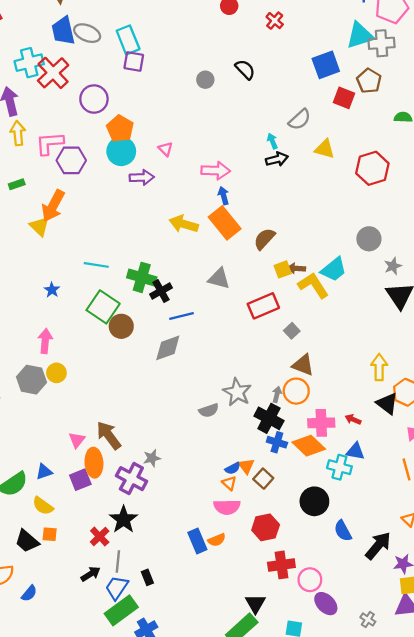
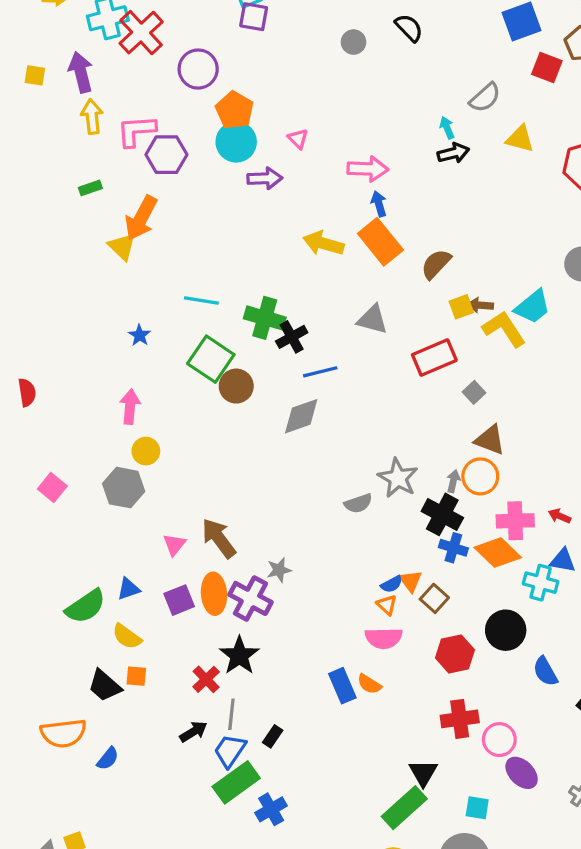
gray hexagon: (31, 380) -> (124, 488), moved
orange ellipse: (94, 463) -> (214, 594), moved
red hexagon: (266, 527) -> (455, 654), moved
orange semicircle: (217, 540) -> (369, 684), turned 54
black rectangle: (147, 577) -> (273, 736), turned 56

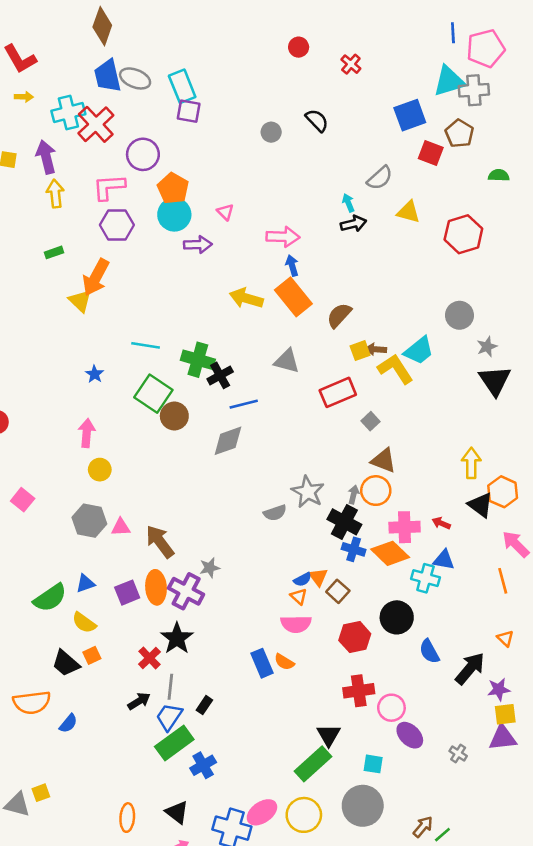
pink L-shape: (136, 131) -> (109, 187), moved
gray hexagon: (124, 488) -> (89, 521), moved
pink triangle: (174, 545) -> (121, 527), moved, turned 48
orange square: (136, 676) -> (92, 655), turned -30

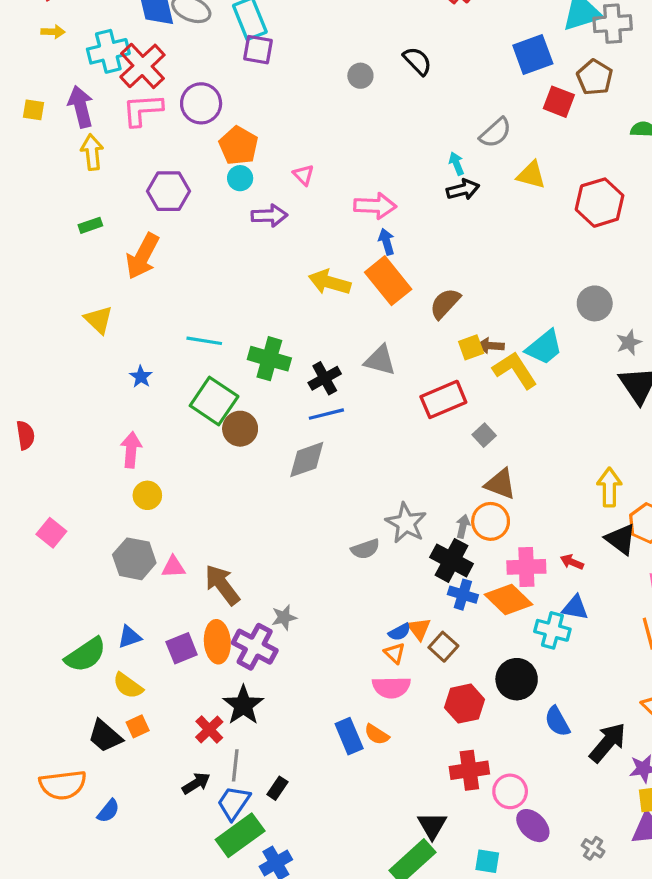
pink L-shape: (109, 187) -> (142, 110), moved
cyan circle: (174, 215) -> (240, 178), size x0.6
yellow triangle: (80, 301) -> (99, 320), moved
black cross: (220, 375) -> (325, 378), moved

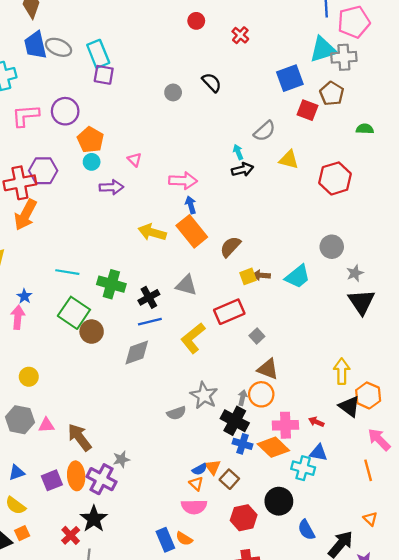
red cross: (142, 66) -> (20, 183), moved, turned 32
yellow L-shape: (515, 370) -> (193, 338), moved, turned -96
pink arrow: (131, 450) -> (18, 317), moved

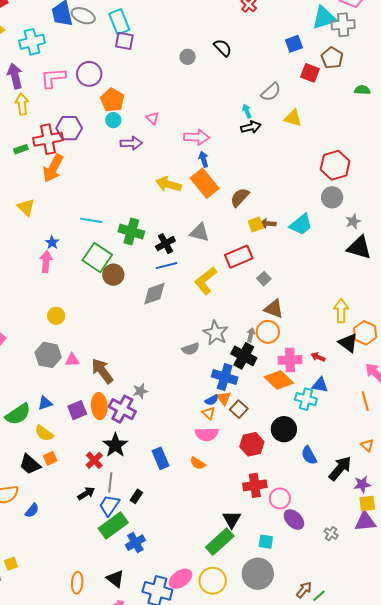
blue square: (290, 78) -> (294, 44), size x0.7
red hexagon: (335, 178) -> (335, 165), moved
black triangle: (361, 302) -> (359, 248), turned -40
blue cross: (242, 444) -> (225, 377), moved, size x1.4
blue rectangle: (165, 540) -> (160, 458), moved

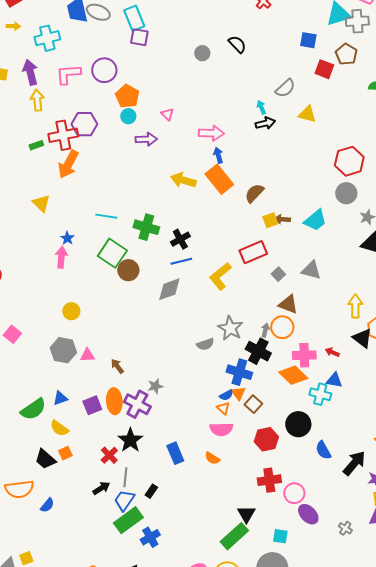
blue square: (294, 44) -> (308, 40), turned 30
gray triangle: (200, 232) -> (311, 270), moved
brown arrow: (102, 371) -> (117, 366), size x0.6

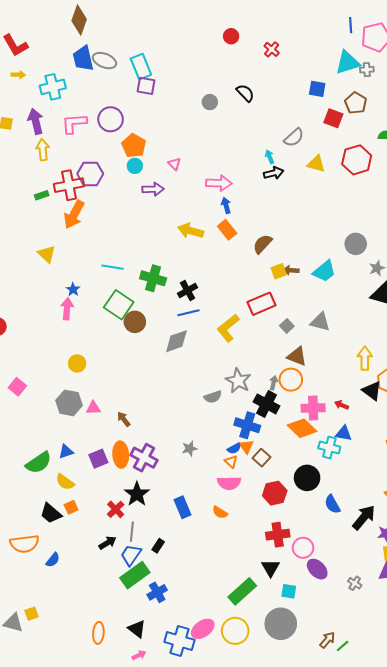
gray cross: (357, 21) -> (367, 70), size x0.6
red hexagon: (349, 161) -> (357, 160), moved
orange rectangle: (219, 179) -> (227, 230), size x0.7
gray star: (155, 386) -> (190, 449), moved
black triangle: (246, 514) -> (271, 568), moved

